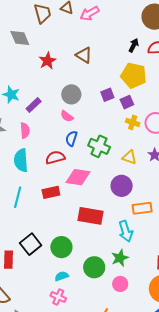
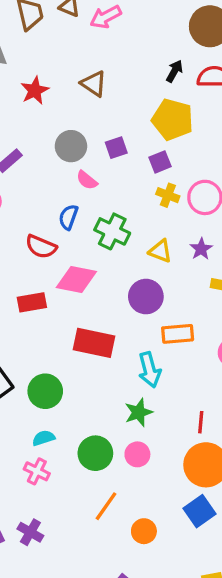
purple square: (107, 95) -> (116, 148), moved
pink semicircle: (67, 116) -> (87, 180), moved
red semicircle: (55, 158) -> (41, 247), turned -144
green circle: (94, 267) -> (95, 453), moved

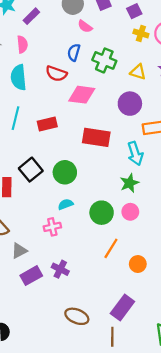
red rectangle: (32, 302) -> (47, 124), moved
pink cross: (37, 471) -> (52, 227), moved, turned -35

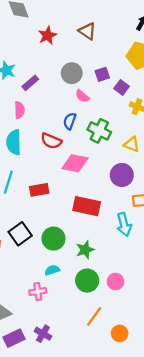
purple square: (134, 11) -> (122, 87), moved, turned -32
green star: (129, 183) -> (85, 250), moved

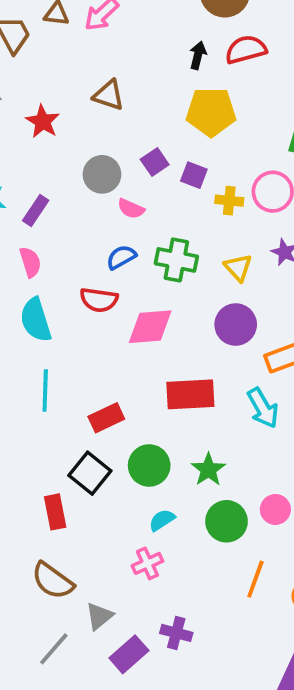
blue semicircle: (70, 121) -> (121, 257), turned 56
yellow triangle: (132, 144) -> (238, 268), turned 42
red rectangle: (39, 190) -> (106, 418), moved

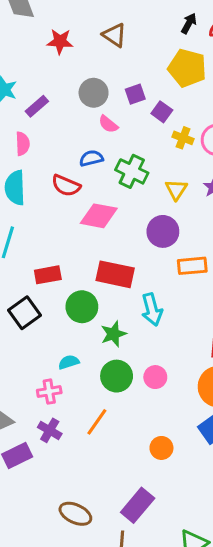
red star: (43, 121) -> (60, 41), turned 30
cyan arrow: (263, 408) -> (152, 309), moved
green circle: (149, 465) -> (82, 307), moved
orange line: (255, 579) -> (97, 422), moved
purple cross: (176, 633) -> (50, 430), moved

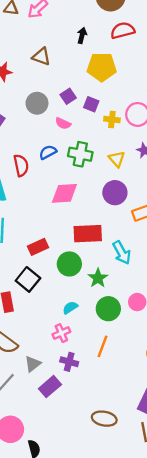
black arrow: (189, 23) -> (82, 35), moved
pink semicircle: (108, 124) -> (63, 123), moved
red semicircle: (66, 186) -> (21, 165), moved, turned -110

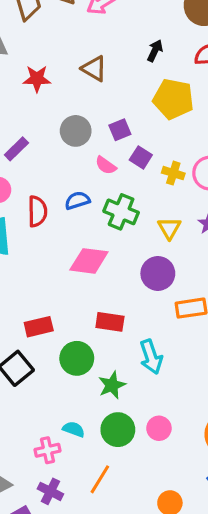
purple square: (91, 104) -> (141, 157), moved
red rectangle: (88, 234) -> (110, 322), size x0.7
cyan semicircle: (70, 308) -> (74, 429), moved, turned 42

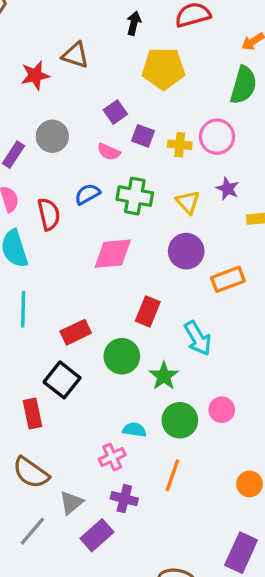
red star: (37, 79) -> (35, 75), moved
gray circle: (76, 131) -> (52, 136), moved
red rectangle: (110, 322) -> (148, 311), turned -64

